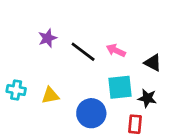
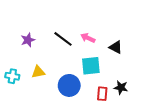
purple star: (48, 38) -> (28, 40), moved
cyan cross: (16, 90) -> (12, 76), moved
black star: (147, 98) -> (121, 88), moved

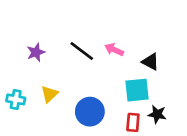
cyan square: (91, 66) -> (137, 90), moved
yellow triangle: (38, 72) -> (49, 94), turned -32

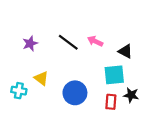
yellow triangle: (49, 94) -> (41, 78), turned -40
cyan cross: (16, 99) -> (19, 91), moved

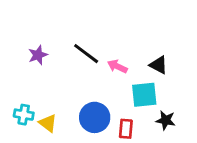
pink arrow: (95, 41) -> (117, 66), moved
yellow triangle: (41, 78) -> (48, 123), moved
red rectangle: (111, 102) -> (126, 129), moved

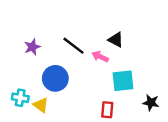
black triangle: (158, 65) -> (116, 40), moved
blue circle: (95, 117) -> (55, 78), moved
black star: (166, 120) -> (151, 103), moved

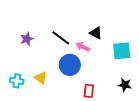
blue circle: (55, 78) -> (70, 65), moved
cyan square: (123, 81) -> (122, 51), moved
yellow triangle: (41, 105) -> (41, 78), moved

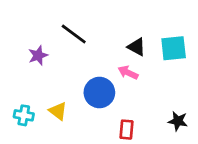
black line: (61, 38) -> (74, 34), moved
pink arrow: (83, 47) -> (128, 73), moved
cyan square: (122, 51) -> (174, 48), moved

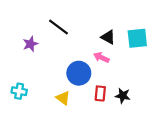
yellow triangle: (58, 111) -> (63, 98), moved
black star: (178, 121) -> (123, 96), moved
red rectangle: (127, 130) -> (100, 93), moved

